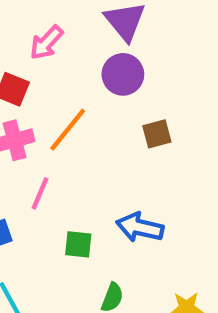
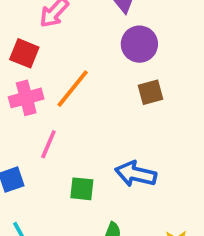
purple circle: (123, 74) -> (139, 44), moved

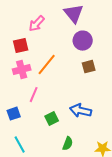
red square: (24, 53) -> (21, 46), turned -35
green square: (82, 189) -> (52, 119), turned -32

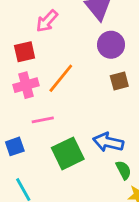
pink line: (34, 95) -> (43, 120), turned 56
green square: (52, 119) -> (68, 153), size x1.6
green semicircle: (68, 144) -> (124, 170), moved, turned -48

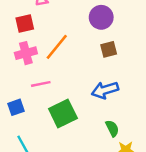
blue arrow: (108, 142) -> (105, 90), moved, turned -30

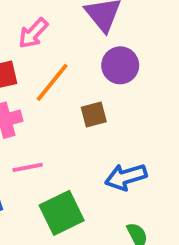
orange line: (57, 47) -> (52, 82), moved
brown square: (109, 49) -> (94, 114), moved

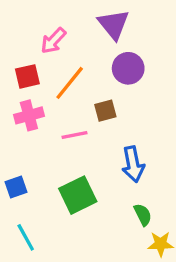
pink line: (28, 167) -> (75, 135), moved
blue arrow: (126, 177) -> (133, 164), turned -84

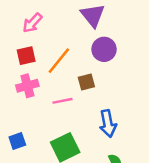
pink arrow: (53, 41) -> (32, 23), moved

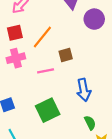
purple circle: (104, 49) -> (94, 19), moved

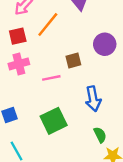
purple circle: (94, 19) -> (105, 44), moved
orange line: (42, 37) -> (48, 25), moved

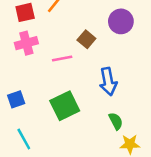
brown square: (73, 60) -> (86, 39), turned -35

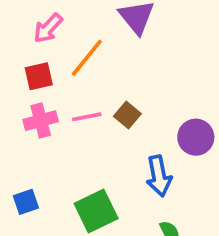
purple circle: (121, 21) -> (196, 137), moved
pink line: (62, 58) -> (87, 117), moved

